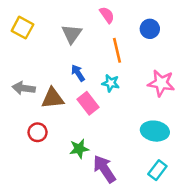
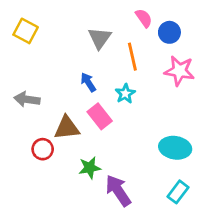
pink semicircle: (107, 15) -> (144, 18), moved
gray triangle: (72, 34) -> (100, 38), moved
cyan star: (111, 83) -> (125, 94), turned 30
pink star: (161, 83) -> (179, 71), moved
brown triangle: (53, 98) -> (67, 128), moved

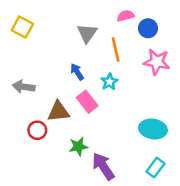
pink semicircle: (144, 18) -> (126, 16), turned -70

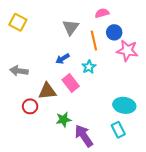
blue circle: (148, 28) -> (114, 32), moved
blue arrow: (77, 72) -> (62, 59), turned -88
cyan rectangle: (155, 168) -> (118, 130), moved, turned -63

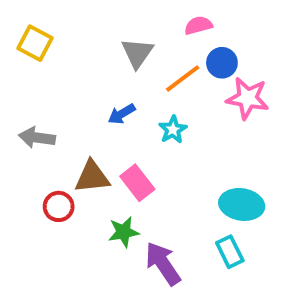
orange line: (94, 40) -> (183, 79), turned 66
pink rectangle: (71, 83) -> (137, 183), moved

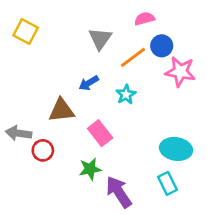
gray arrow: (37, 138) -> (18, 133), moved
brown triangle: (92, 177) -> (61, 110), moved

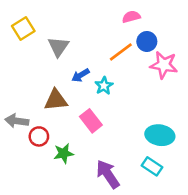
yellow square: (26, 32) -> (23, 28), turned 30
gray triangle: (100, 39) -> (58, 47), moved
cyan star: (126, 95) -> (104, 86), moved
green star: (90, 169) -> (64, 153), moved
cyan rectangle: (167, 183) -> (152, 166), turned -30

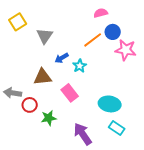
cyan ellipse: (160, 135) -> (110, 104), moved

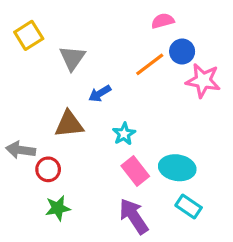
cyan star: (80, 66) -> (124, 134), moved
pink rectangle: (70, 93) -> (135, 171), moved
green star: (49, 118) -> (58, 208), moved

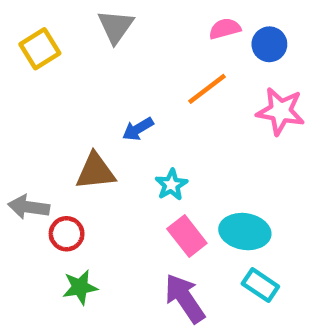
blue circle: (182, 52) -> (269, 44), moved
gray triangle: (72, 58) -> (116, 26), moved

